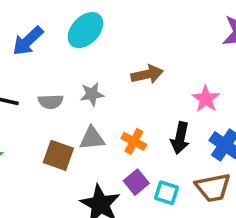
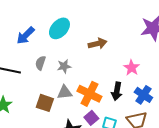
brown arrow: (147, 74) -> (98, 44), moved
gray semicircle: (51, 102) -> (40, 63), moved, turned 112
orange cross: (134, 141) -> (89, 94), size x1.6

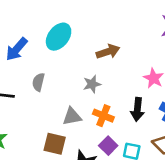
gray star: (64, 66) -> (92, 84), moved
orange cross: (89, 94) -> (103, 116), size x0.7
brown square: (45, 103) -> (55, 144), moved

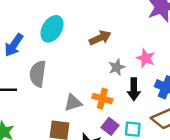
gray semicircle: (38, 82) -> (38, 74), size x1.5
gray star: (92, 84) -> (117, 67), moved

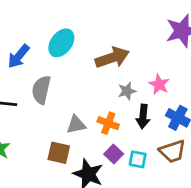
brown arrow: (100, 38) -> (112, 58), size x1.4

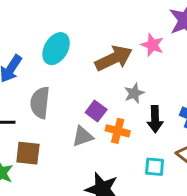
pink star: (159, 84) -> (152, 45), moved
brown square: (59, 153) -> (28, 153), moved
purple square: (114, 154) -> (96, 111), moved

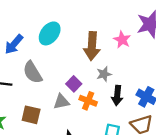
brown arrow: (114, 58) -> (92, 46), turned 112
gray semicircle: (40, 103) -> (33, 72), turned -45
brown square: (28, 153) -> (31, 115), moved

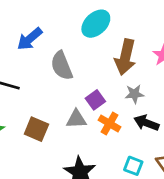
cyan ellipse: (50, 33) -> (96, 24), moved
gray semicircle: (33, 72) -> (62, 66), moved
black arrow: (117, 95) -> (146, 123), turned 96

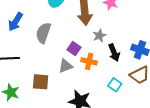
gray semicircle: (62, 66) -> (43, 33), turned 60
black arrow: (146, 123) -> (114, 53), turned -114
cyan square: (133, 166) -> (115, 85), turned 32

